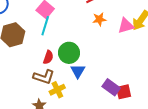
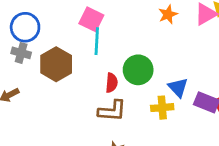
blue triangle: (78, 71) -> (178, 87), moved
yellow cross: (57, 90) -> (162, 108), moved, turned 35

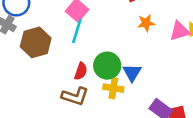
blue triangle: (178, 87) -> (132, 73), moved
yellow cross: (162, 108) -> (113, 88), moved

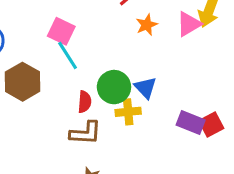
cyan line: (77, 31) -> (68, 55), turned -35

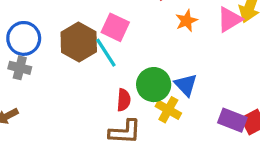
pink square: (61, 31) -> (115, 27), moved
brown hexagon: (22, 82) -> (79, 42), moved
yellow cross: (128, 112) -> (168, 110), turned 35

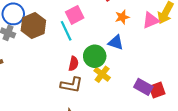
pink square: (115, 27) -> (75, 15), turned 30
brown hexagon: (79, 42) -> (33, 26), moved
blue triangle: (186, 85) -> (116, 42), moved, turned -35

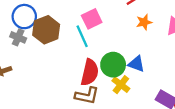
blue triangle: (116, 42) -> (136, 64), moved
red semicircle: (74, 64) -> (90, 72), size x1.6

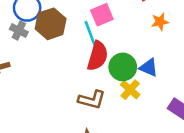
red semicircle: (90, 72) -> (98, 56), moved

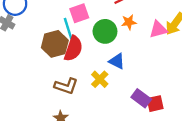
brown hexagon: (51, 24) -> (55, 44), moved
green circle: (123, 67) -> (105, 31), moved

